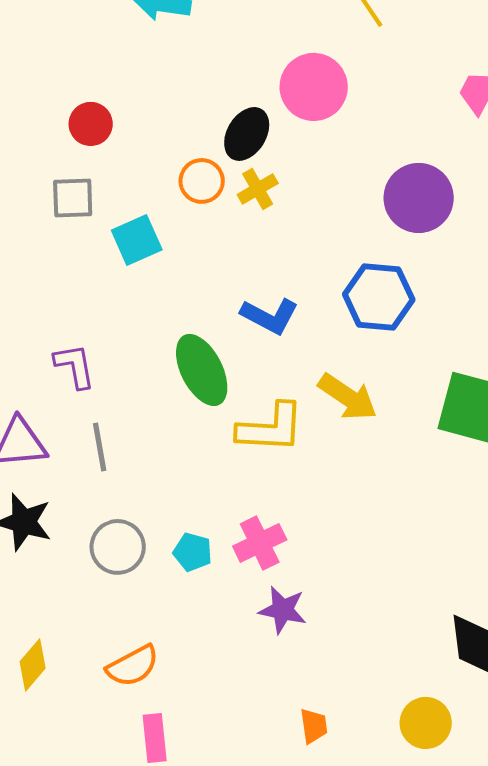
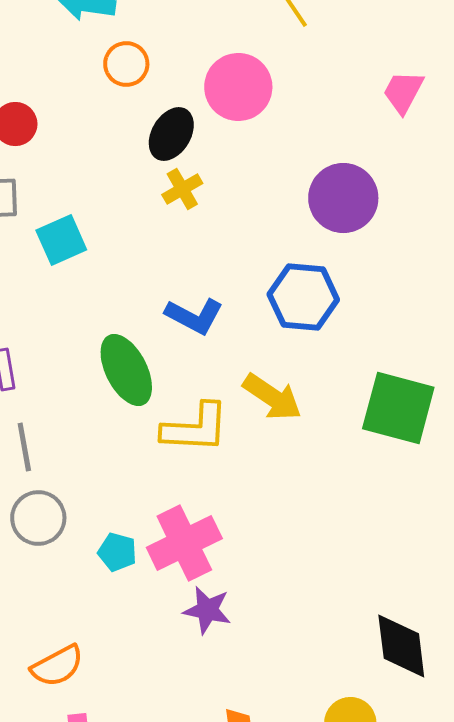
orange circle: (202, 181) -> (126, 64), moved
pink cross: (260, 543) -> (184, 543), size x1.4
gray circle: (118, 547) -> (38, 518), moved

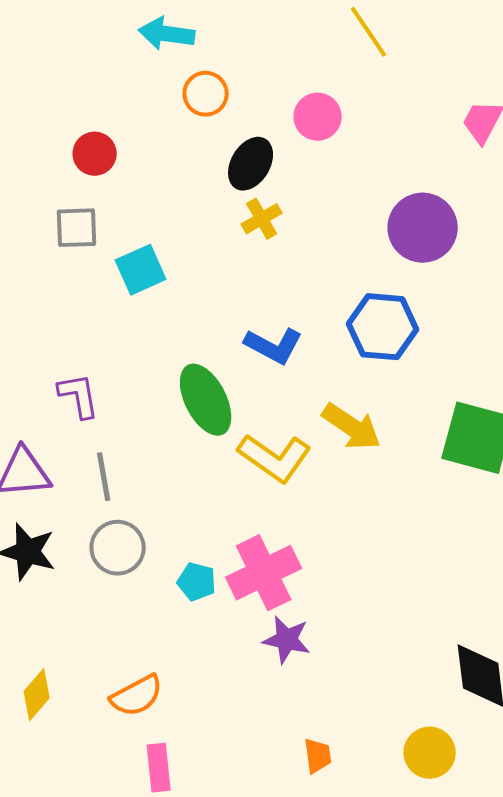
pink circle: (238, 87) -> (318, 117), size x0.7
yellow L-shape: (195, 428) -> (275, 458), turned 32

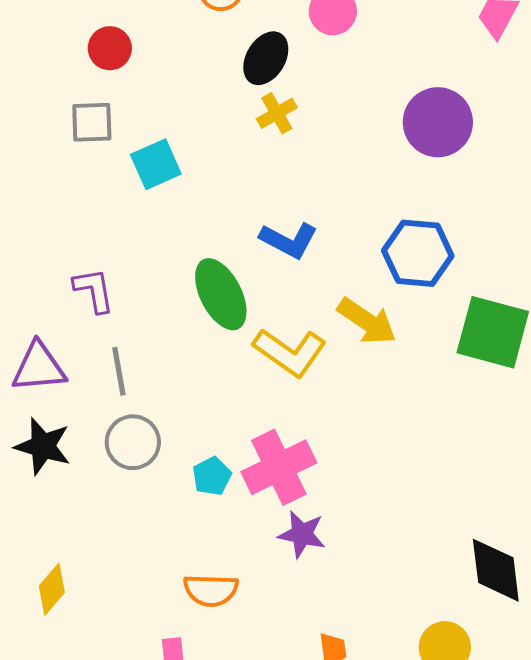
blue hexagon: (383, 327) -> (418, 253), moved
cyan pentagon: (197, 582) -> (212, 476), turned 30
orange semicircle: (137, 696) -> (211, 590), moved, turned 30

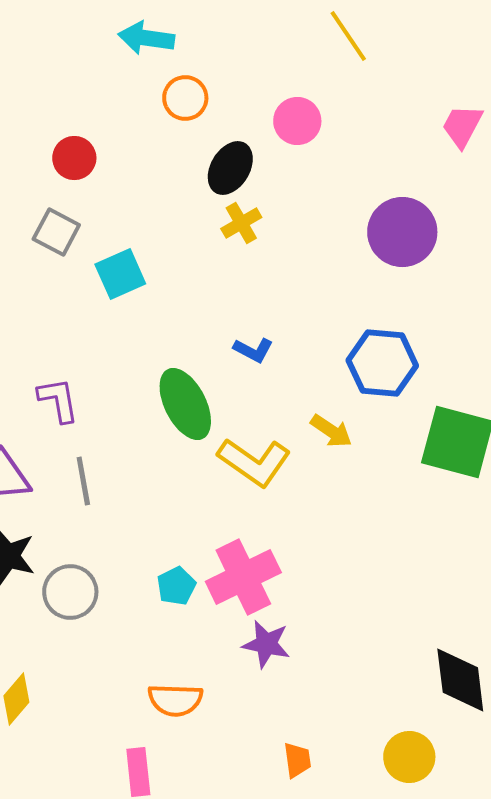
gray square: (92, 122) -> (56, 232), turned 30
blue L-shape: (289, 240) -> (253, 350), size x0.7
yellow arrow: (367, 321) -> (331, 431), size x0.7
gray circle: (133, 442) -> (70, 592), moved

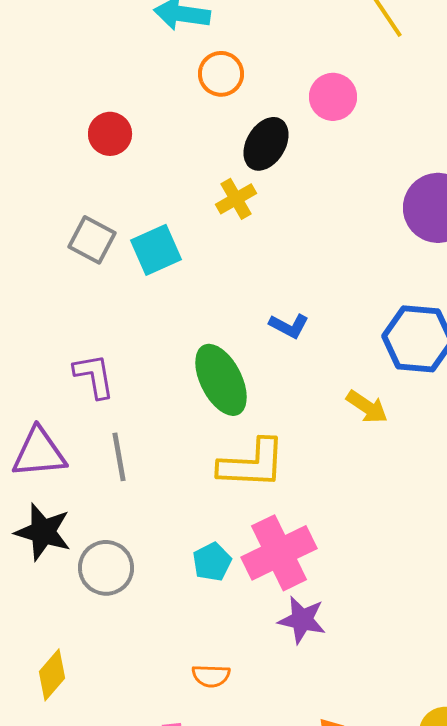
yellow cross: (241, 223) -> (236, 199), moved
gray square: (56, 232) -> (92, 240), moved
yellow L-shape: (254, 462) -> (252, 464), moved, turned -32
orange semicircle: (175, 700) -> (211, 676), size x0.7

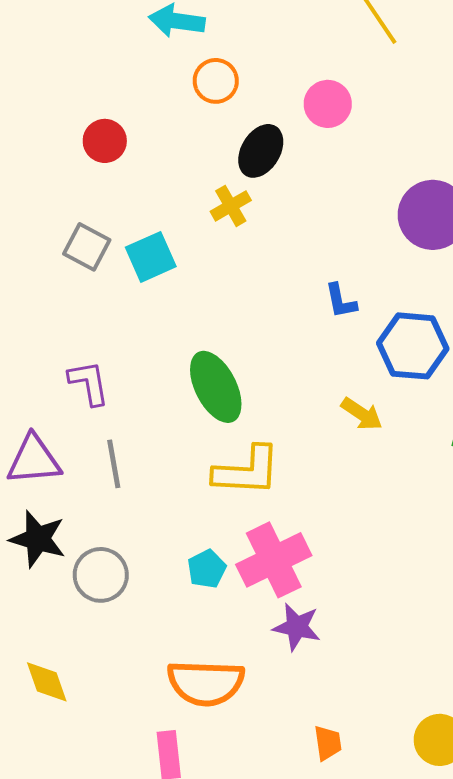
blue L-shape: (289, 326) -> (341, 301), moved, turned 51
yellow diamond: (52, 675) -> (47, 682), turned -60
orange semicircle: (211, 676) -> (206, 683), size x2.0

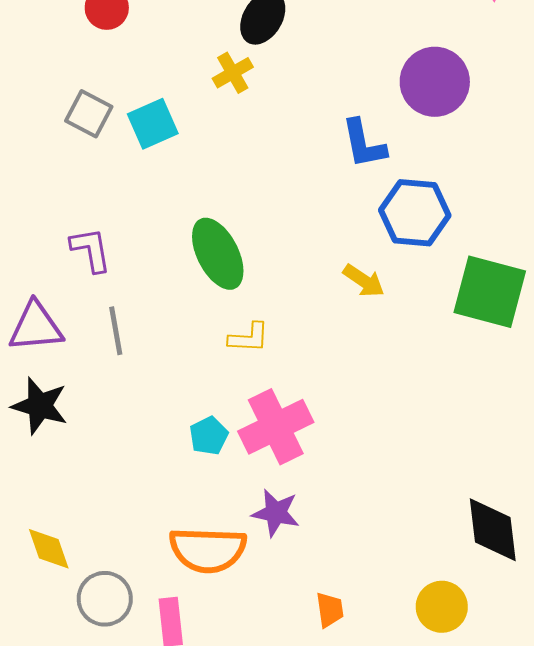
blue L-shape: (341, 301) -> (364, 144), moved, size x1.4
yellow L-shape: (247, 471) -> (249, 338), size x0.6
gray circle: (101, 575) -> (105, 599), moved
purple star: (297, 627) -> (276, 513), moved

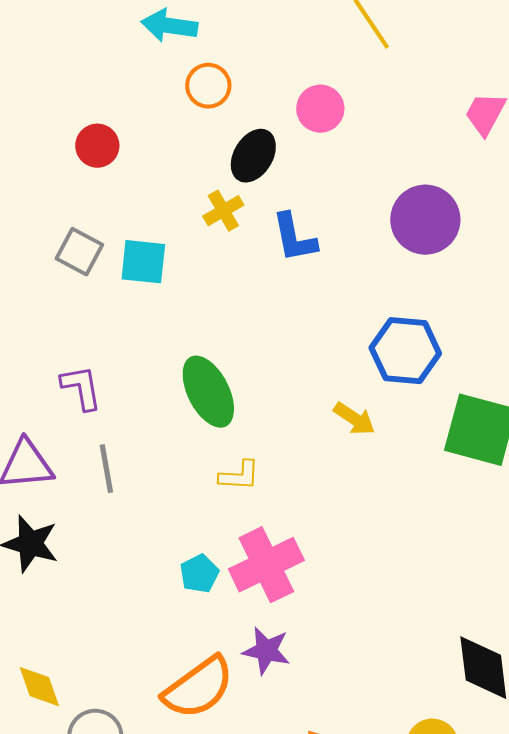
cyan square: (153, 124) -> (143, 262), turned 30
blue L-shape: (364, 144) -> (294, 238), moved
orange semicircle: (208, 550) -> (198, 688), turned -38

